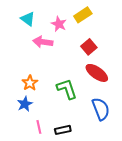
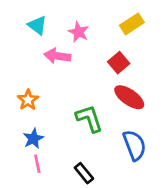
yellow rectangle: (83, 15) -> (132, 24), moved
orange star: (30, 83) -> (28, 100), moved
pink line: (39, 127) -> (37, 164), moved
black rectangle: (63, 130) -> (84, 173), turned 63

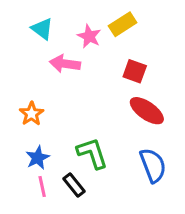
yellow rectangle: (132, 24) -> (123, 24), moved
red square: (119, 63) -> (135, 71), turned -30
green L-shape: (89, 119) -> (92, 153), moved
black rectangle: (84, 173) -> (74, 185), moved

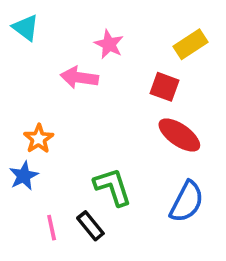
yellow rectangle: (123, 24) -> (190, 44), moved
cyan triangle: (42, 29) -> (26, 28), moved
blue star: (38, 158) -> (24, 176), moved
blue semicircle: (153, 165) -> (187, 202), turned 48

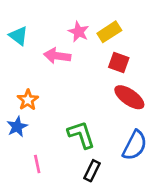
cyan triangle: (26, 28) -> (18, 36), moved
yellow rectangle: (190, 44) -> (109, 32), moved
black rectangle: (90, 226) -> (92, 171), moved, turned 65

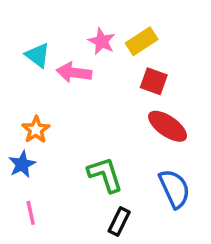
cyan triangle: (18, 36) -> (38, 55), moved
blue semicircle: (135, 145) -> (174, 189), turned -52
pink line: (37, 164) -> (31, 213), moved

